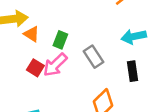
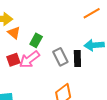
red square: (35, 68) -> (13, 60), turned 32
black rectangle: (133, 71) -> (77, 59), moved

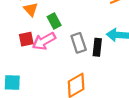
green rectangle: (36, 40) -> (54, 21), turned -64

